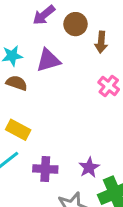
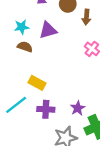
yellow rectangle: (18, 130) -> (37, 83), moved

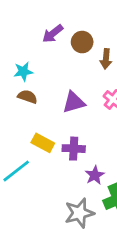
purple triangle: (48, 30) -> (74, 102), moved
purple cross: (46, 109) -> (74, 149), moved

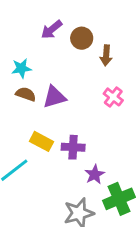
purple triangle: (74, 102) -> (54, 97), moved

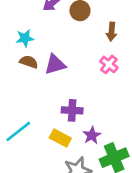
brown arrow: (106, 55) -> (112, 32), moved
yellow rectangle: (42, 141) -> (60, 138), moved

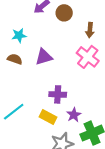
brown semicircle: (29, 62) -> (15, 59), moved
pink cross: (109, 64) -> (88, 57), size x1.5

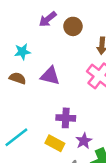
purple triangle: (44, 57) -> (50, 76), turned 30

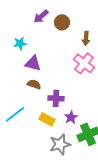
purple triangle: (50, 76) -> (33, 63), moved
brown semicircle: (18, 78) -> (34, 84), moved

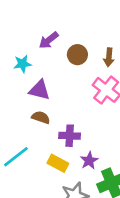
purple arrow: (41, 16) -> (49, 40), moved
brown circle: (62, 22) -> (77, 55), moved

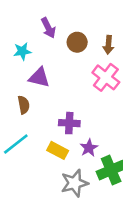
purple arrow: (49, 40) -> (48, 28), turned -78
brown semicircle: (41, 117) -> (24, 105), moved, turned 60

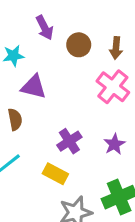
purple cross: (69, 123) -> (69, 141), turned -36
purple star: (89, 148) -> (114, 144), moved

